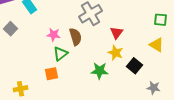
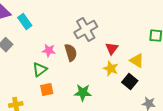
yellow triangle: (156, 45) -> (137, 61), moved
green triangle: (60, 54) -> (40, 70), moved
green star: (100, 71) -> (83, 93), moved

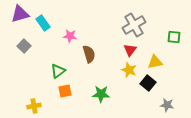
gray cross: (86, 30) -> (134, 25), moved
pink star: (49, 51) -> (70, 36), moved
yellow triangle: (137, 61) -> (155, 62), turned -42

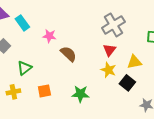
brown semicircle: (89, 54) -> (68, 54), turned -30
green triangle: (58, 71) -> (24, 68), moved
yellow cross: (34, 106) -> (13, 92), moved

